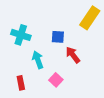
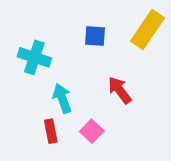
blue square: (58, 37) -> (95, 36), moved
red rectangle: (21, 83) -> (51, 131), moved

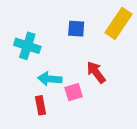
cyan arrow: (62, 98) -> (50, 79), turned -65
pink square: (92, 131) -> (74, 92), moved, turned 30

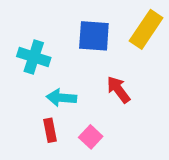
blue square: (76, 29) -> (94, 36), size x1.5
pink square: (74, 92) -> (91, 137), moved, turned -30

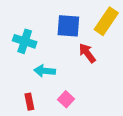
red arrow: (118, 90) -> (87, 53), moved
red rectangle: (50, 130) -> (29, 102), moved

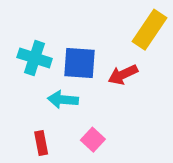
blue square: (68, 26) -> (80, 63), moved
red arrow: (87, 53) -> (123, 75), turned -78

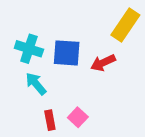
cyan arrow: (63, 100) -> (36, 84), moved, turned 45
red rectangle: (41, 143) -> (50, 120), moved

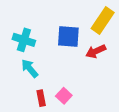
blue square: (67, 53) -> (68, 36), moved
red arrow: (103, 63) -> (96, 51), moved

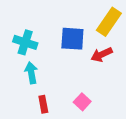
cyan arrow: (30, 68) -> (31, 73), turned 30
pink square: (64, 96) -> (82, 102), moved

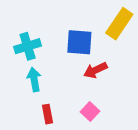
cyan cross: (25, 42) -> (28, 46), turned -35
red arrow: (102, 55) -> (95, 70), moved

